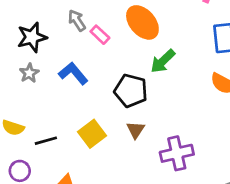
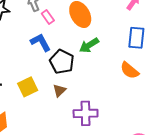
blue L-shape: (73, 73) -> (41, 42), moved

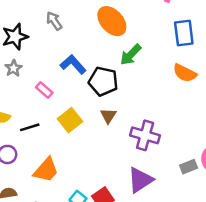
pink rectangle: (48, 17) -> (44, 90), moved
purple cross: (86, 113) -> (145, 135), turned 30

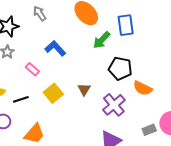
blue rectangle: (184, 33) -> (126, 25), moved
orange semicircle: (185, 73) -> (143, 88), moved
black pentagon: (103, 81) -> (120, 68), moved
purple cross: (145, 135) -> (114, 105), turned 35

